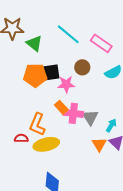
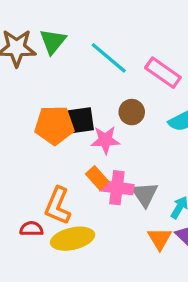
green triangle: (34, 43) -> (53, 41), moved, turned 30

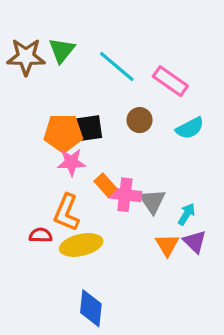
pink star: (105, 140) -> (71, 162), moved

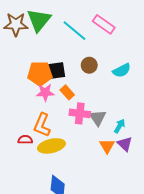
green triangle: (62, 50) -> (39, 20), size x1.4
pink rectangle: (170, 81) -> (104, 24), moved
orange rectangle: (105, 185) -> (67, 92), moved

